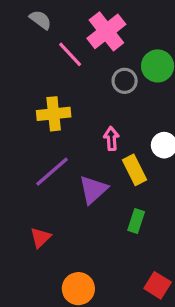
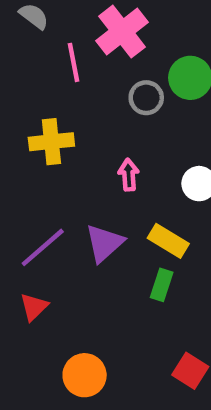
pink line: (70, 54) -> (74, 62), turned 32
yellow rectangle: (134, 170) -> (168, 241), moved, turned -32
purple line: (52, 172) -> (43, 247), moved

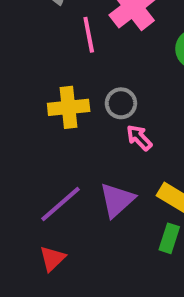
gray circle: (146, 98) -> (121, 103), moved
pink arrow: (129, 175) -> (139, 138), turned -40

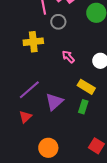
gray circle: (121, 103) -> (58, 22), moved
purple triangle: (117, 200) -> (54, 102), moved

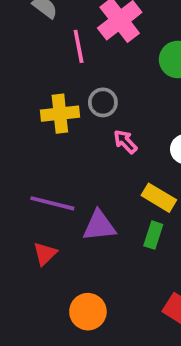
gray circle: (58, 22) -> (103, 102), moved
purple line: (29, 90) -> (52, 203), turned 55
purple triangle: (54, 102) -> (99, 226), turned 36

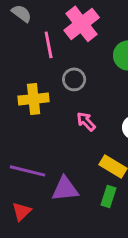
gray circle: (103, 102) -> (74, 79), moved

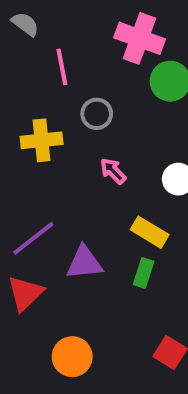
pink cross: (82, 24) -> (140, 38), moved, turned -32
purple line: (28, 171) -> (33, 238), turned -52
red triangle: (22, 211) -> (25, 293), size x1.4

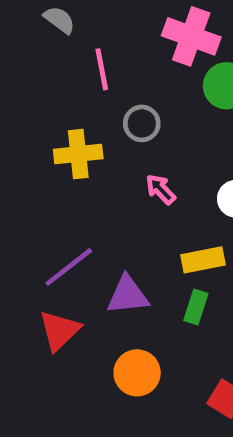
yellow rectangle: (150, 232) -> (203, 260), turned -42
orange circle: (72, 357) -> (137, 373), moved

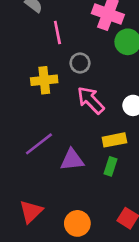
pink arrow: (161, 189) -> (91, 100), size x1.6
red triangle: (59, 331) -> (31, 212), moved
orange circle: (137, 373) -> (77, 223), moved

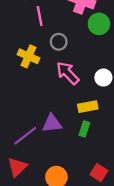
yellow cross: (44, 80) -> (28, 56), turned 30
purple line: (39, 144) -> (25, 136), moved

